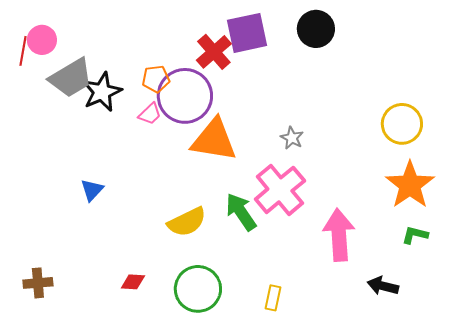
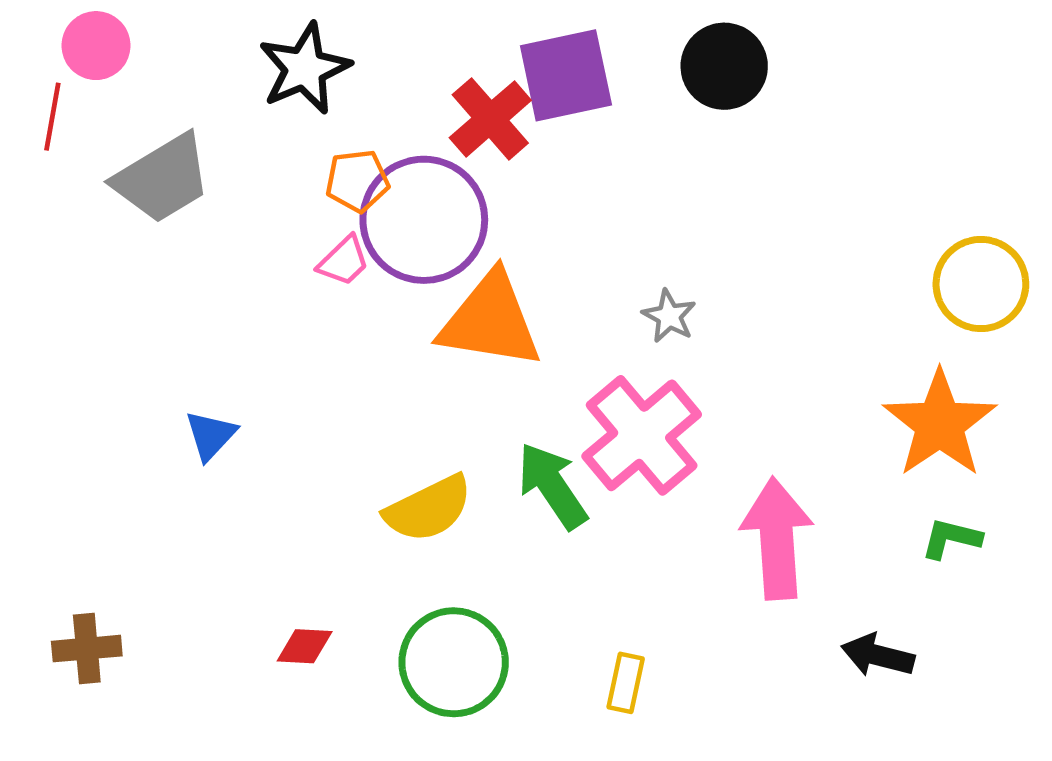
pink circle: (42, 40) -> (96, 46), moved
black star: (102, 92) -> (305, 69), moved
yellow circle: (402, 124) -> (981, 284), moved

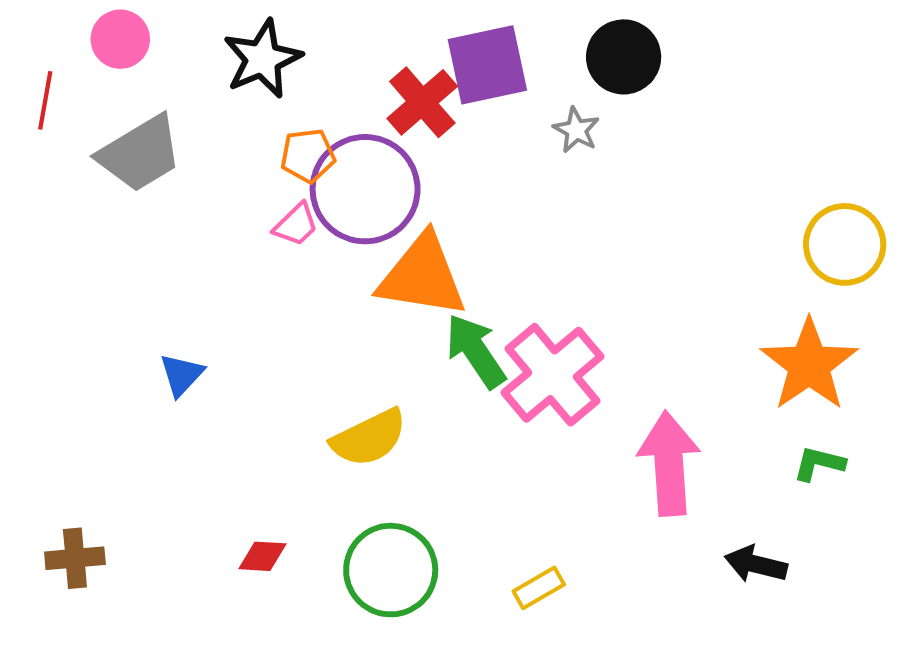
pink circle: (96, 46) -> (120, 39), moved
gray star: (669, 316) -> (576, 130), moved
green arrow: (552, 486) -> (476, 351), moved
yellow rectangle: (626, 683) -> (539, 588), turned 48

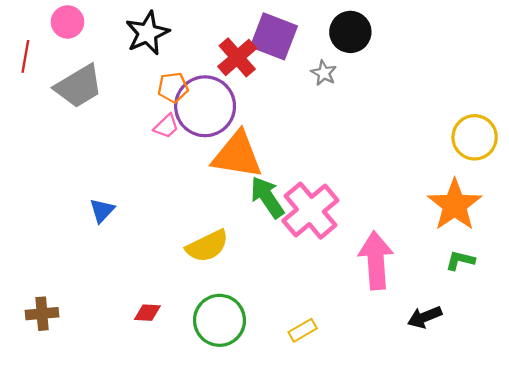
purple square: (487, 65) -> (274, 36), turned 33
black arrow: (756, 564) -> (425, 317), turned -36

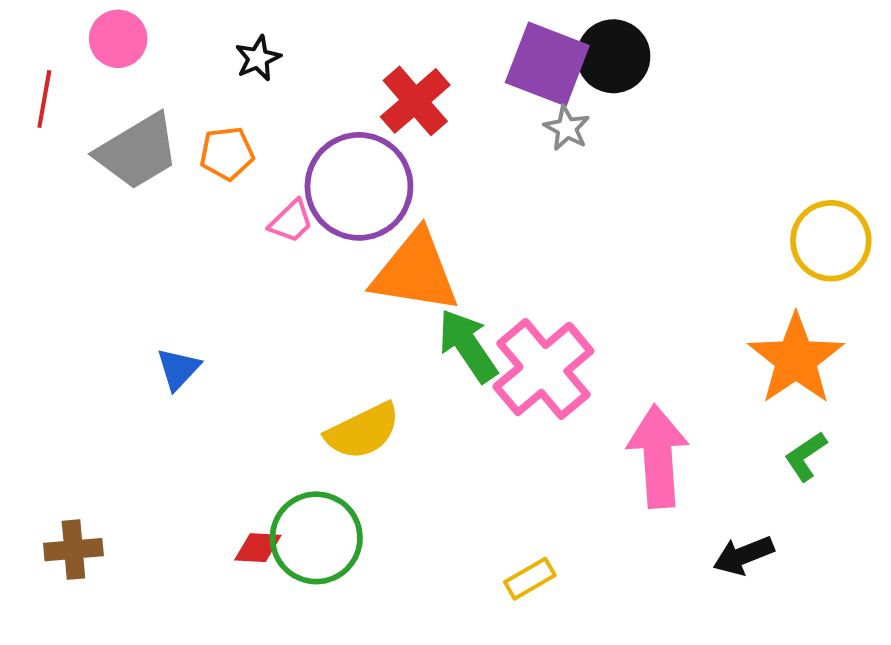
black star: (147, 33) -> (258, 58), size x0.6
purple square: (274, 36) -> (547, 64), moved
orange pentagon: (173, 87) -> (227, 153), moved
green L-shape: (460, 260) -> (806, 456), turned -48
green circle: (219, 320) -> (316, 538), moved

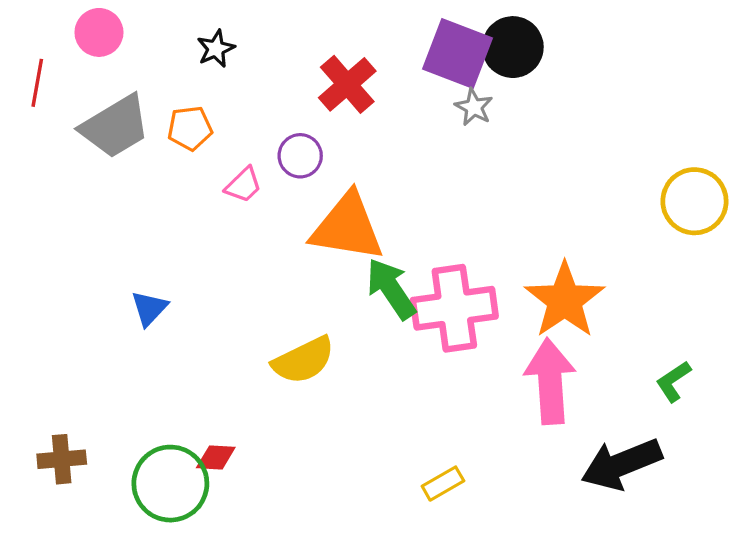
purple circle: (359, 186) -> (300, 156), size x0.5
orange star: (796, 359) -> (565, 300), moved
pink cross: (543, 369) -> (454, 308), turned 32
green circle: (316, 538) -> (170, 484), moved
black arrow: (743, 555) -> (621, 464), size x1.6

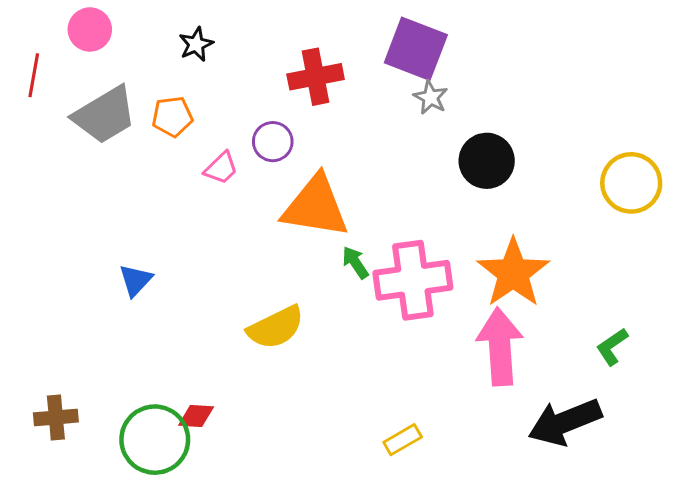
black circle: (513, 47) -> (487, 161), moved
red cross: (347, 84) -> (316, 77), turned 30
green arrow: (391, 289) -> (355, 263), size x0.6

